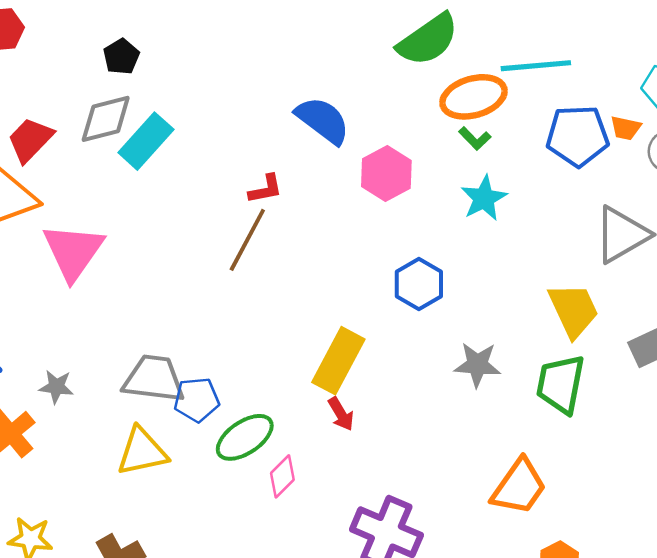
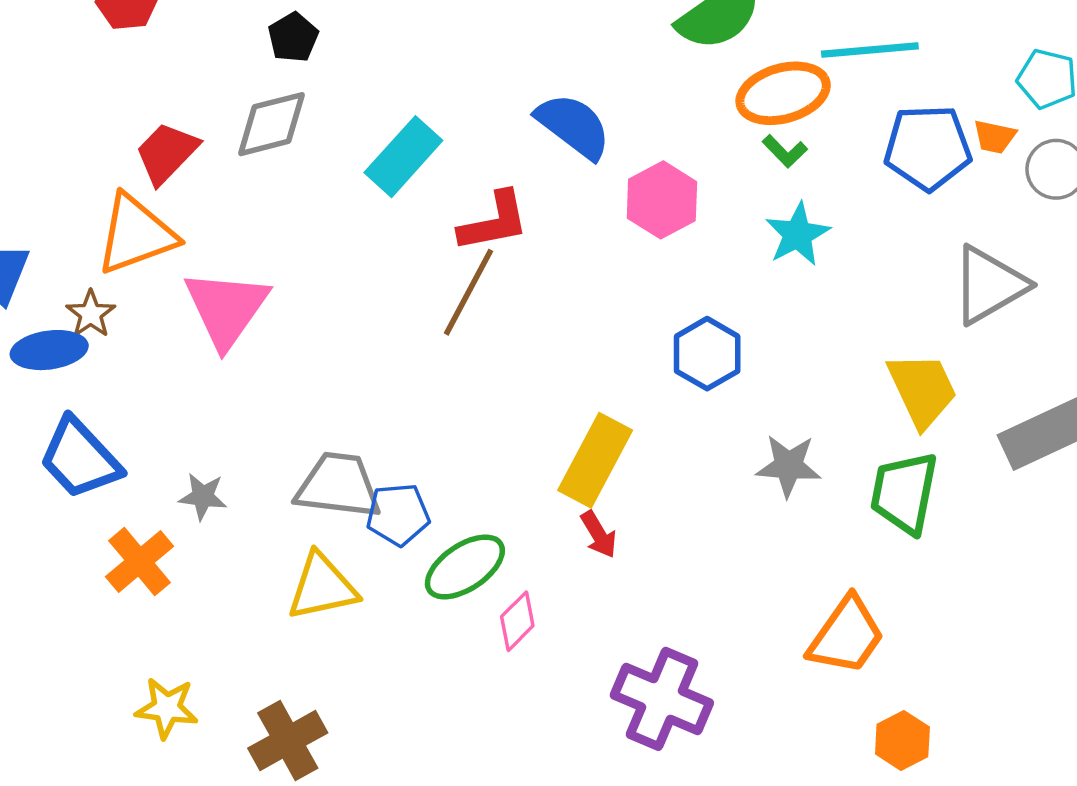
cyan rectangle: (146, 141) -> (403, 157), moved
red L-shape: (266, 189) -> (494, 222), size x1.5

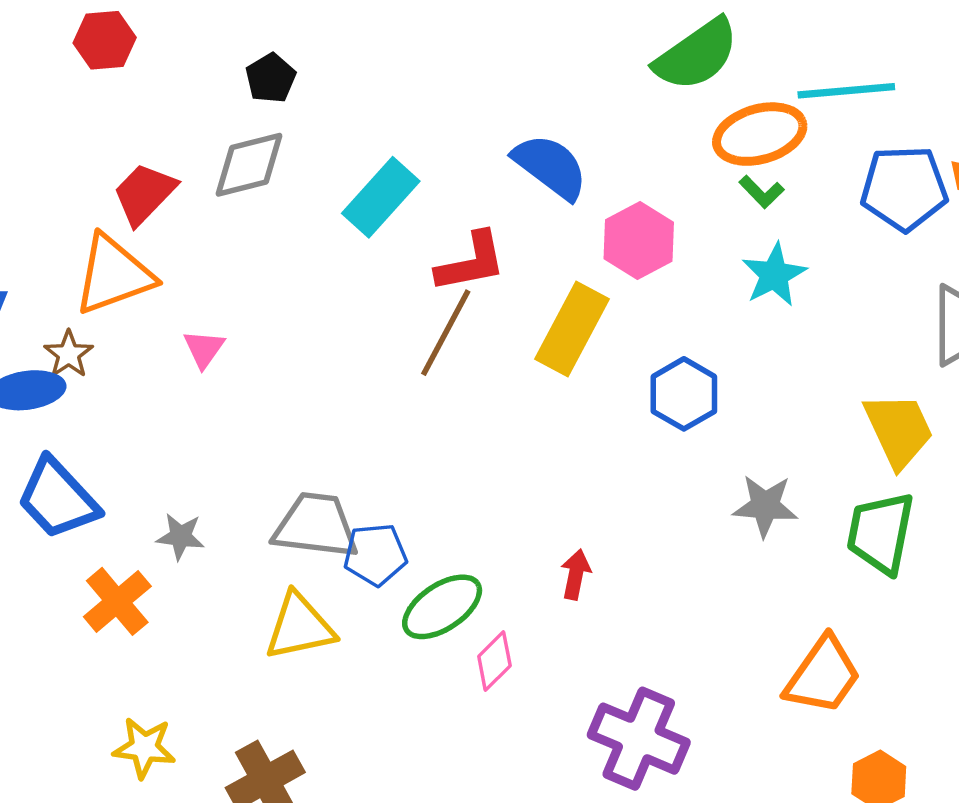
pink triangle: (226, 308) -> (204, 349), size x0.5
yellow rectangle: (595, 460) -> (572, 329), moved
red arrow: (599, 534) -> (576, 574), turned -138

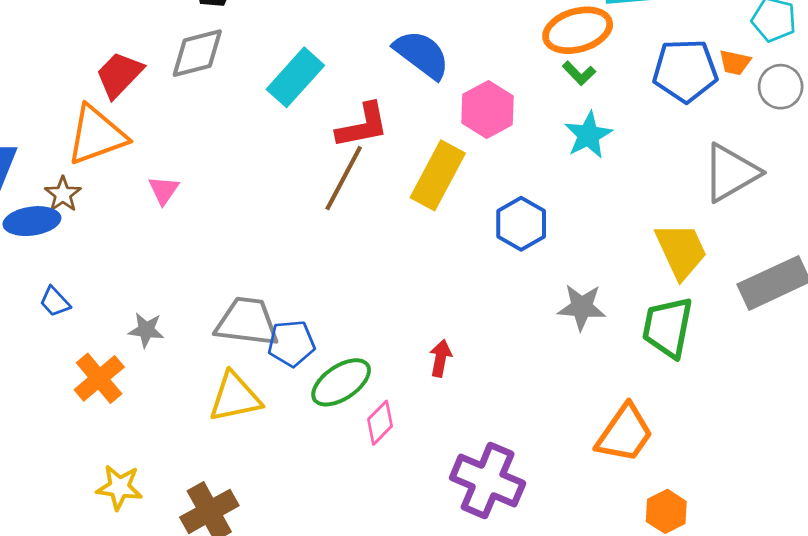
blue trapezoid: (58, 499) -> (55, 302), size x0.5

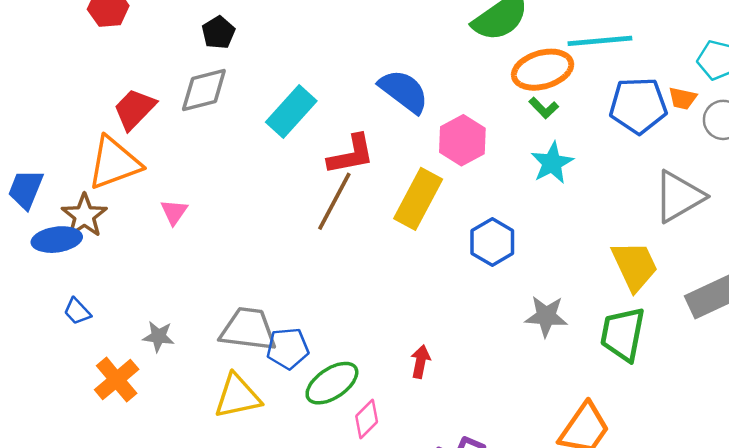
brown star: (63, 194) -> (84, 216), size x1.4

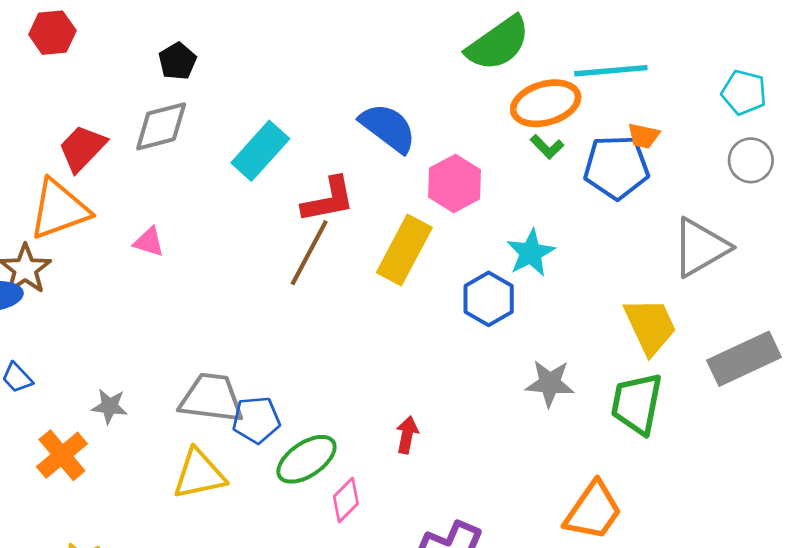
orange trapezoid: (683, 98) -> (643, 136), moved
blue pentagon: (638, 106) -> (616, 167), moved
cyan star: (552, 163) -> (531, 253), moved
pink triangle: (174, 212) -> (149, 242), moved, turned -48

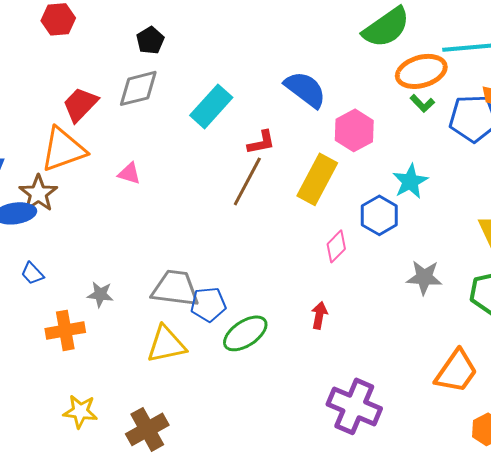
red L-shape: (328, 200) -> (261, 142), size x0.7
orange cross: (62, 455) -> (65, 330), turned 30
pink diamond: (346, 500) -> (336, 246), moved

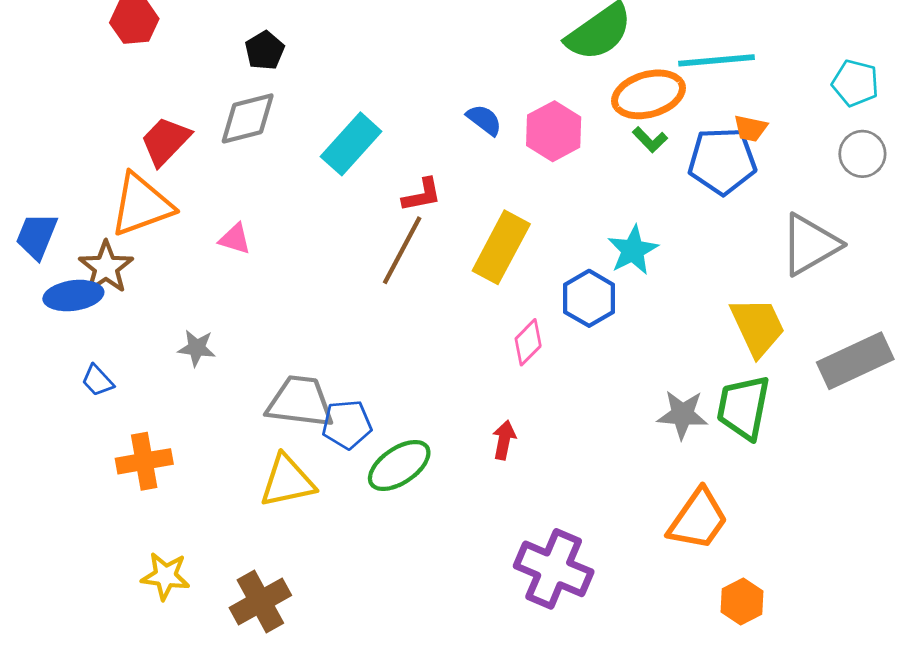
blue semicircle: (305, 89) -> (484, 120), size x0.6
pink hexagon: (354, 130) -> (554, 131), moved
gray star: (424, 277) -> (682, 415), moved
gray star: (100, 294) -> (197, 348), moved

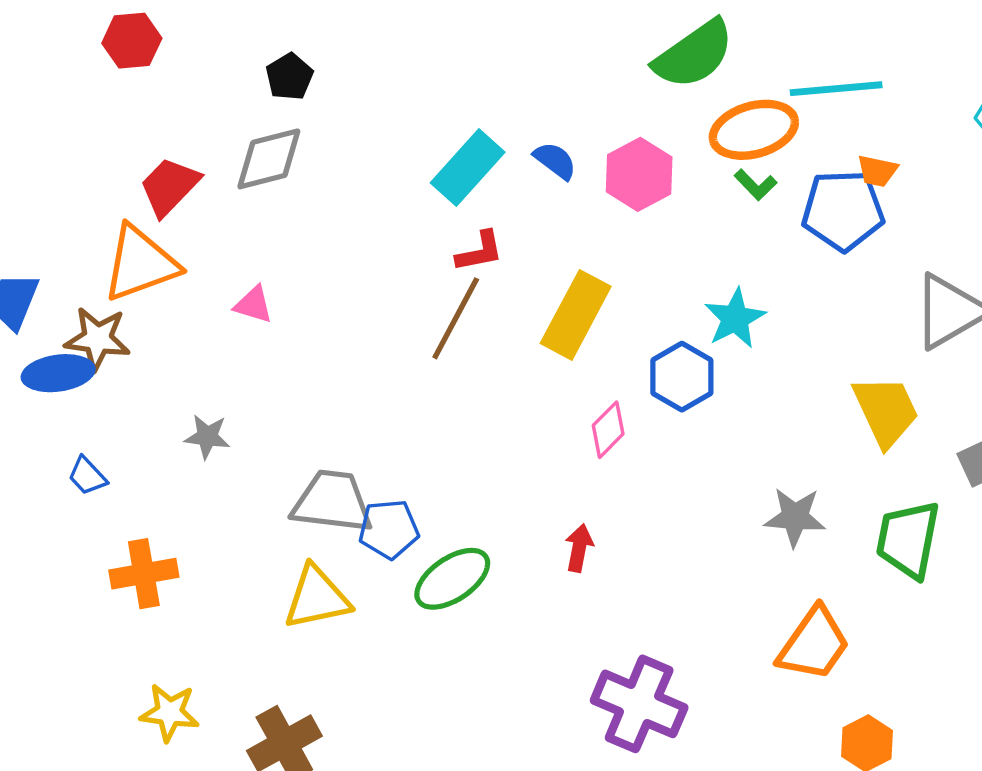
cyan rectangle: (351, 144) -> (468, 168), moved
brown star: (106, 267) -> (98, 339), turned -30
green trapezoid: (743, 407) -> (908, 539), moved

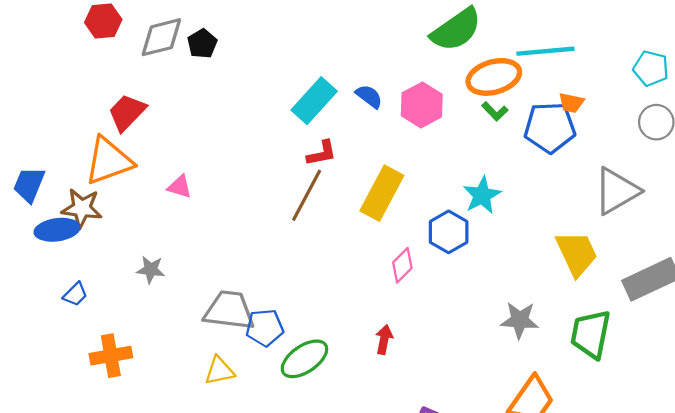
gray diamond: (269, 159) -> (161, 37), moved
blue trapezoid: (87, 476) -> (75, 294), turned -92
yellow triangle: (317, 598) -> (219, 371), size x0.7

